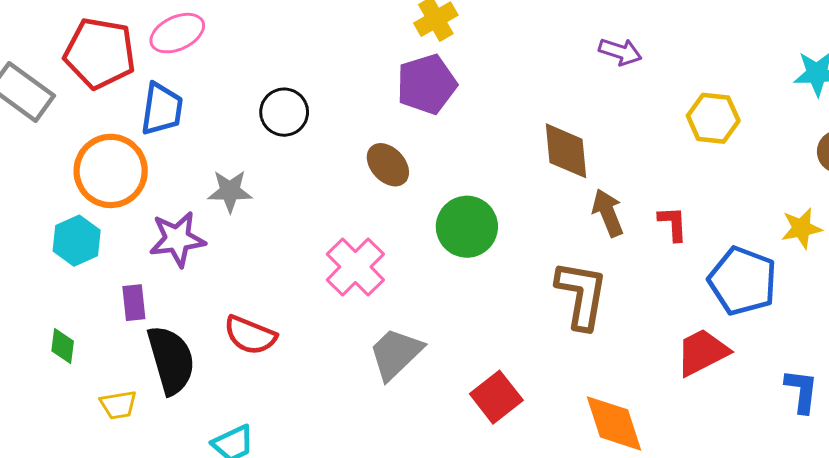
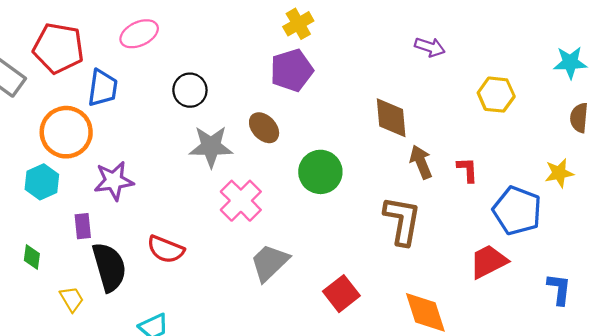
pink ellipse: (177, 33) -> (139, 34), moved
gray star: (230, 191) -> (211, 147), moved, size x1.4
yellow trapezoid: (118, 405) -> (72, 299), turned -112

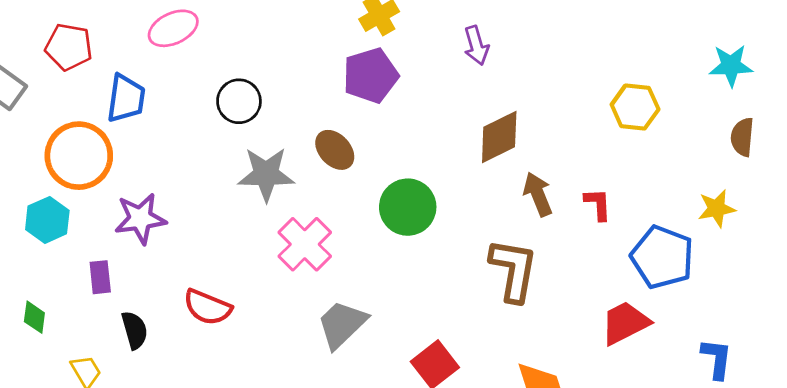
purple arrow: (430, 47) -> (476, 45), moved, turned 56
red pentagon: (58, 48) -> (69, 47), size x0.7
brown diamond: (391, 118) -> (499, 137), turned 69
black semicircle: (109, 267) -> (135, 330), size x0.6

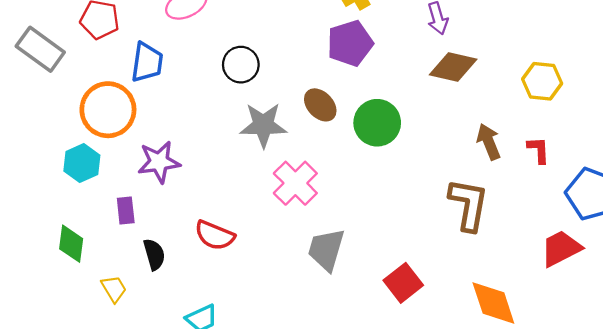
yellow hexagon: (635, 107) -> (542, 81), moved
brown diamond: (499, 137) -> (453, 67), moved, turned 39
green circle: (408, 207) -> (377, 123), moved
green diamond: (34, 317) -> (71, 244), size x1.4
gray trapezoid: (342, 324) -> (326, 250), turned -30

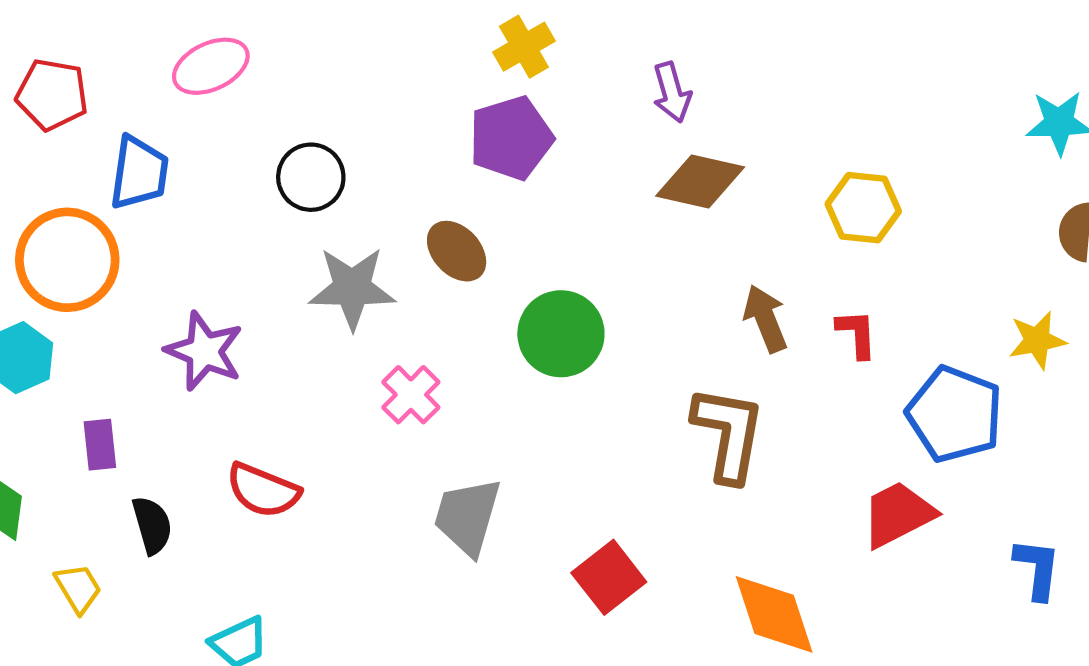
green circle: (377, 123) -> (561, 334), moved
purple star: (159, 162) -> (204, 351), moved, turned 30
pink cross: (295, 183) -> (411, 395), size x0.7

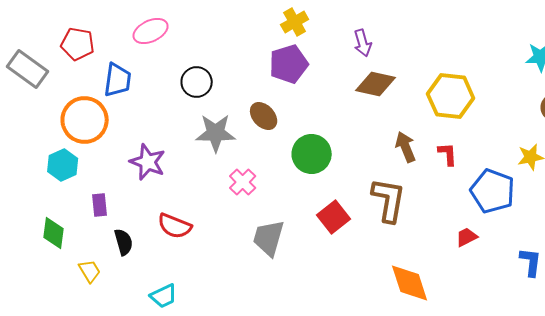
yellow hexagon: (863, 208) -> (451, 96), size x1.4
red trapezoid: (898, 514) -> (467, 237), size x0.6
red square: (609, 577) -> (334, 217), moved

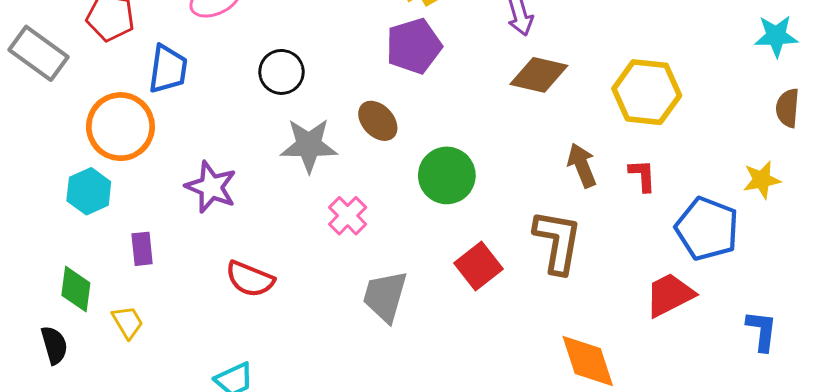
red trapezoid: (467, 237) -> (670, 295), size x1.6
black semicircle: (124, 242) -> (54, 345), moved
yellow trapezoid: (90, 271) -> (128, 322), moved

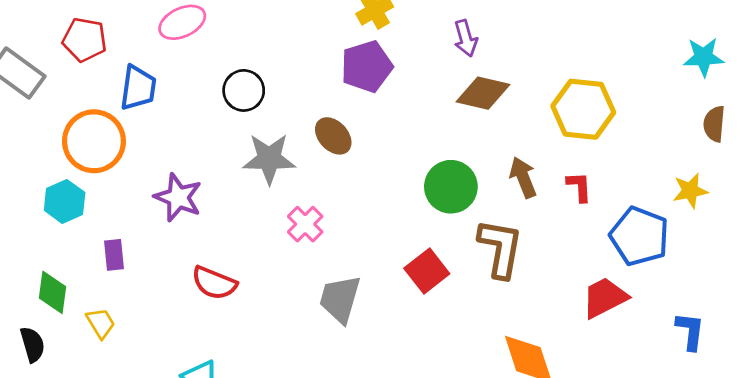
green circle: (447, 175) -> (451, 187), moved

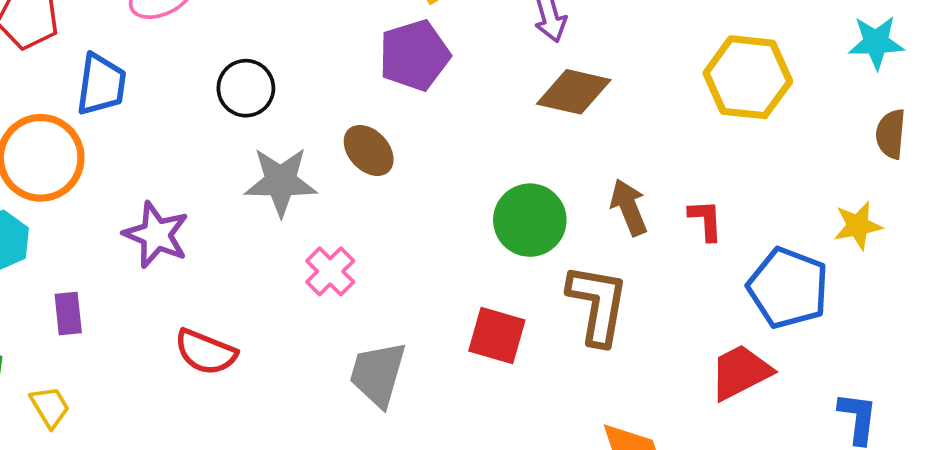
yellow hexagon: (583, 109) -> (748, 77), moved
red square: (427, 271) -> (497, 336), turned -36

